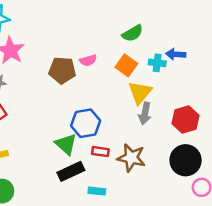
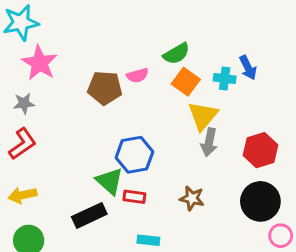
green semicircle: (133, 33) -> (176, 54), moved
blue arrow: (176, 54) -> (248, 68), turned -120
red rectangle: (100, 152) -> (134, 197), moved
brown star: (131, 158) -> (192, 198), size x0.7
black rectangle: (71, 171) -> (89, 215), moved

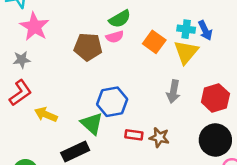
green semicircle: (176, 54) -> (120, 19), moved
cyan cross: (225, 79) -> (186, 29), moved
yellow triangle: (203, 116) -> (186, 52), moved
yellow arrow: (22, 195) -> (46, 115), moved, turned 35
red rectangle: (134, 197) -> (134, 135), moved

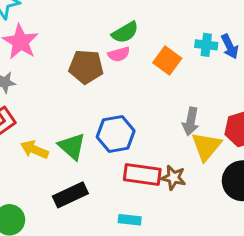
yellow triangle: (186, 52) -> (206, 146), moved
green triangle: (92, 123) -> (72, 146), moved
red rectangle: (134, 135) -> (142, 175), size x1.6

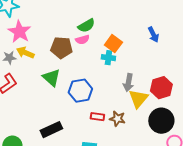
cyan cross: (206, 45) -> (108, 58), moved
green triangle: (72, 146) -> (51, 78), moved
yellow arrow: (34, 150) -> (25, 53), moved
red rectangle: (142, 175) -> (97, 117), size x0.6

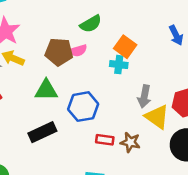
pink semicircle: (82, 40) -> (78, 51), moved
green triangle: (51, 78) -> (46, 90), turned -42
yellow triangle: (138, 99) -> (157, 117), turned -35
black rectangle: (51, 130) -> (42, 132), moved

